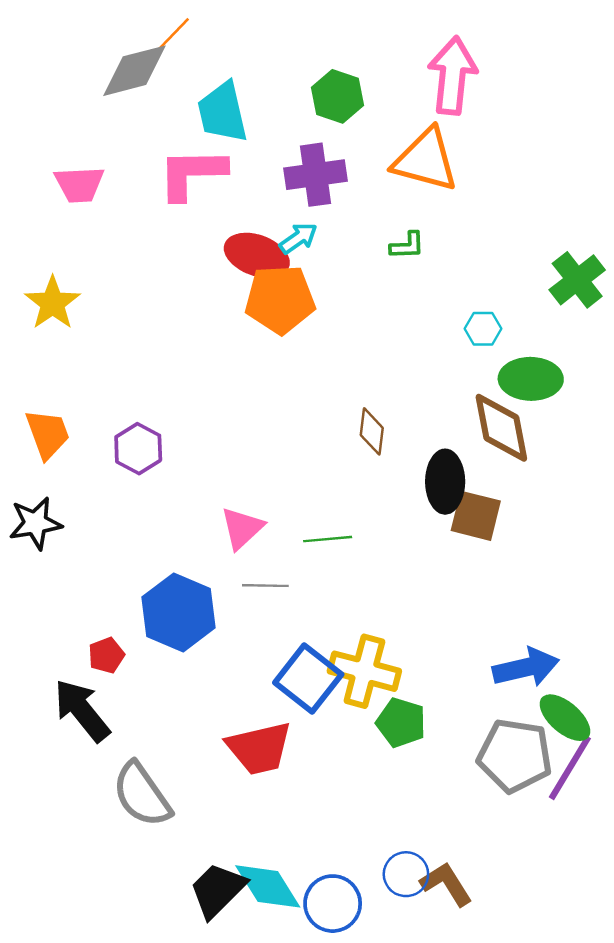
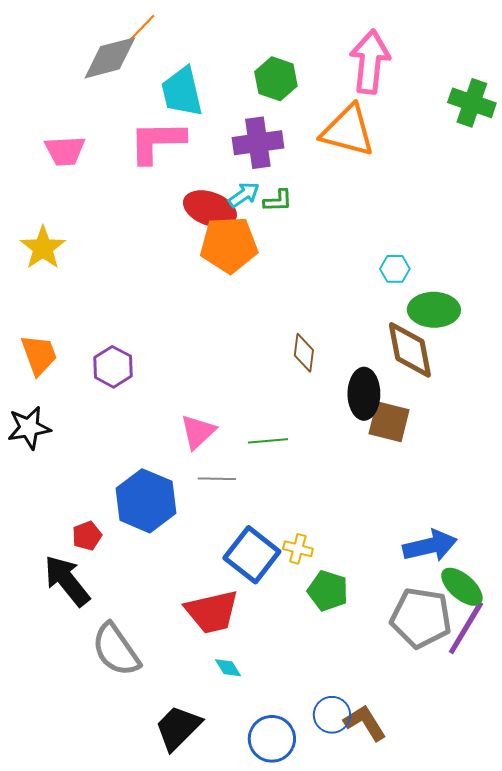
green L-shape: (407, 246) -> (278, 201), moved
green cross: (577, 280) -> (472, 103), moved, turned -33
yellow cross: (364, 671) -> (298, 549), size x0.5
cyan diamond: (268, 886) -> (228, 668), moved, size x0.5

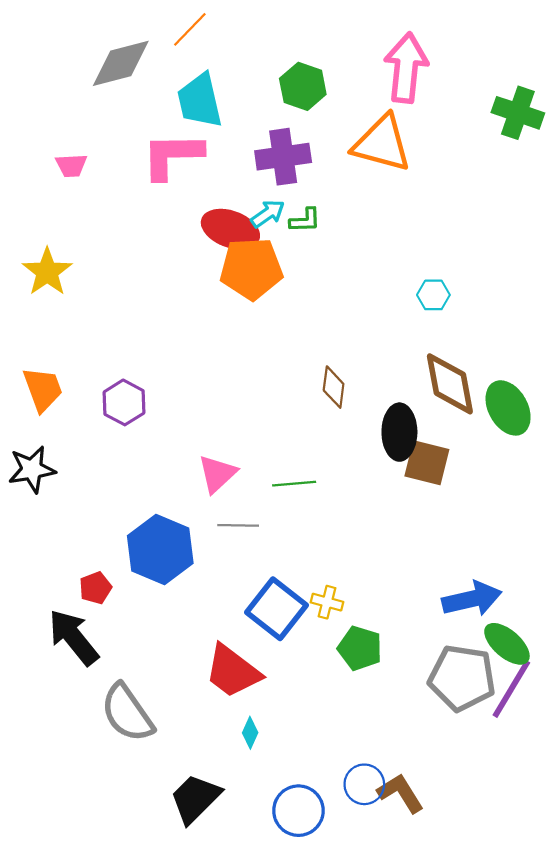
orange line: (140, 30) -> (190, 29), moved
pink trapezoid: (65, 151) -> (71, 165), size x0.7
green ellipse: (434, 310) -> (508, 408), moved, turned 60
red trapezoid: (212, 612) -> (233, 671), turned 50
cyan diamond: (228, 668) -> (250, 733), turned 56

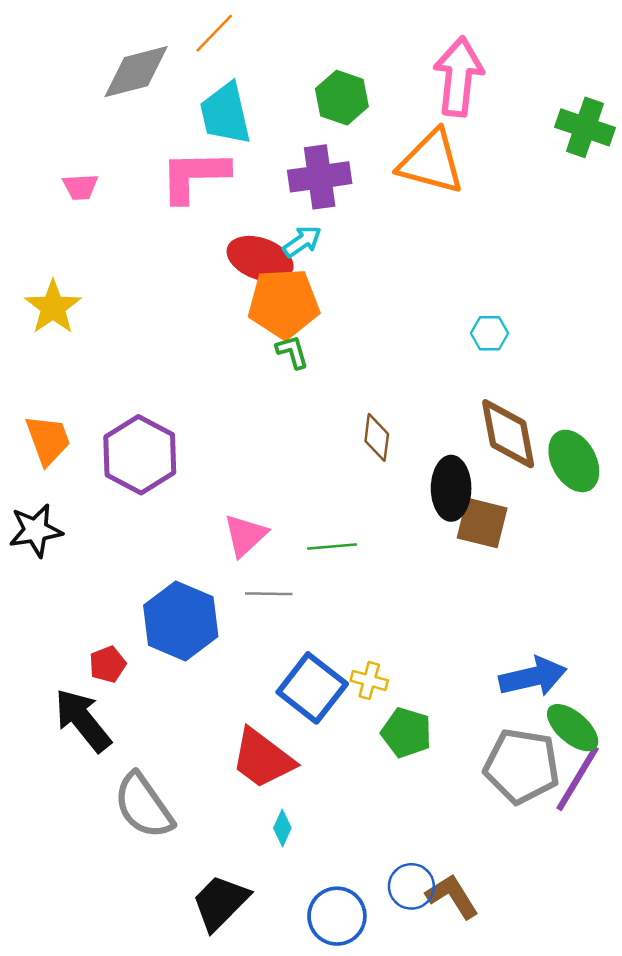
green L-shape: (305, 220) -> (292, 352), moved, turned -104
purple hexagon: (124, 402) -> (140, 455), size x1.5

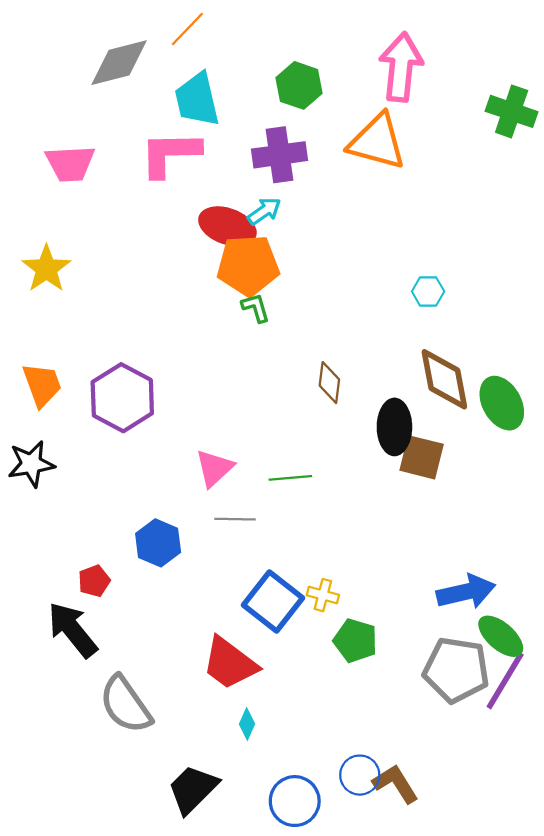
pink trapezoid: (80, 187) -> (70, 163), size x1.6
blue hexagon: (181, 621) -> (158, 543), size x0.7

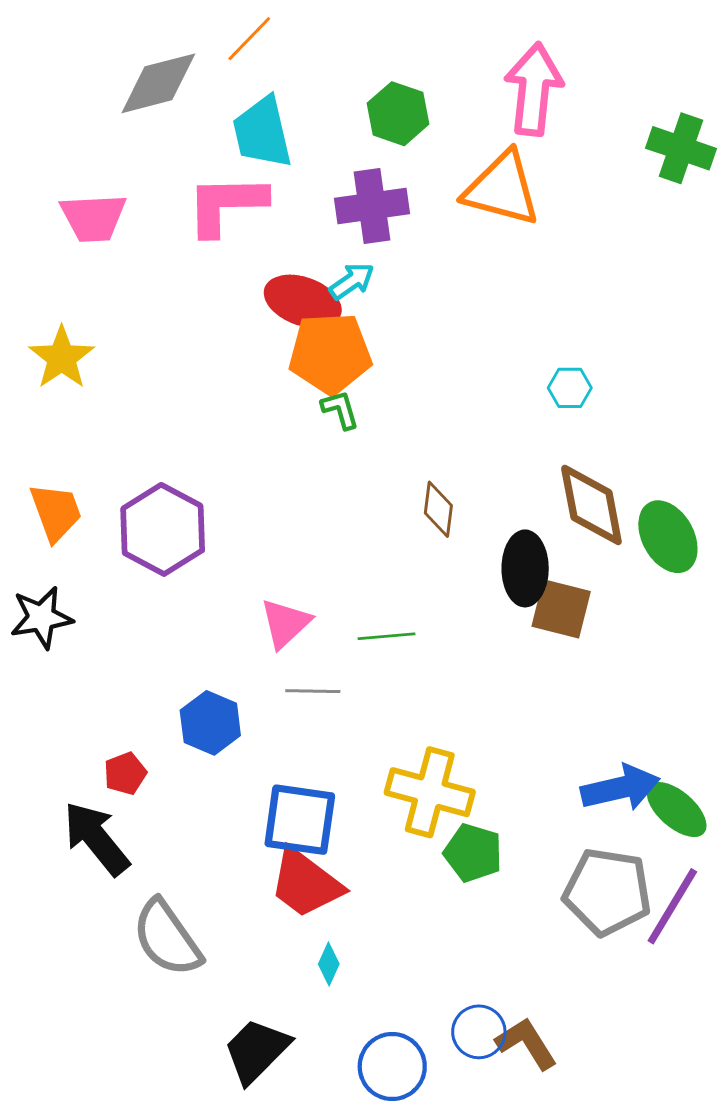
yellow cross: (323, 595) -> (430, 792), size x2.0
blue square: (273, 602) -> (300, 820), moved, turned -30
green ellipse: (501, 636) -> (677, 810), moved

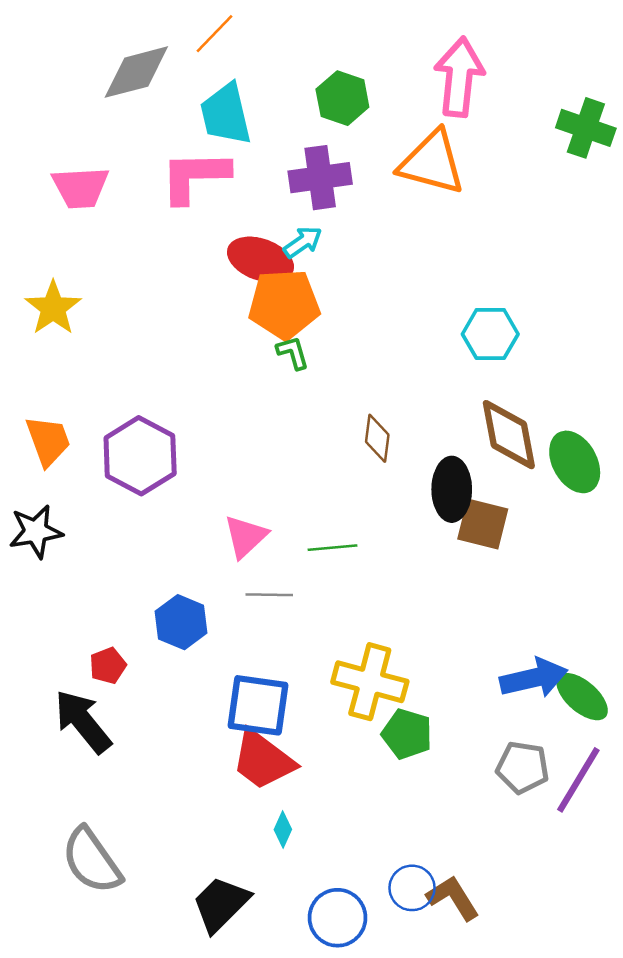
cyan hexagon: (570, 388) -> (490, 334), size x1.5
gray pentagon: (607, 892) -> (523, 767), size x0.7
gray semicircle: (167, 938) -> (92, 861), moved

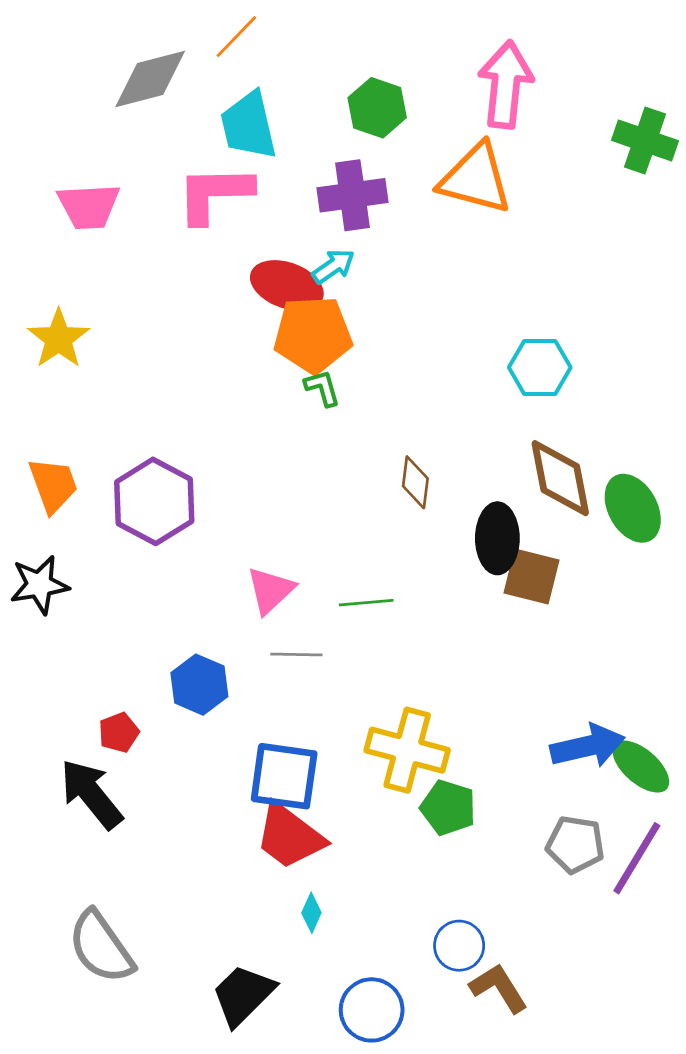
blue circle: (412, 888) -> (459, 946), moved

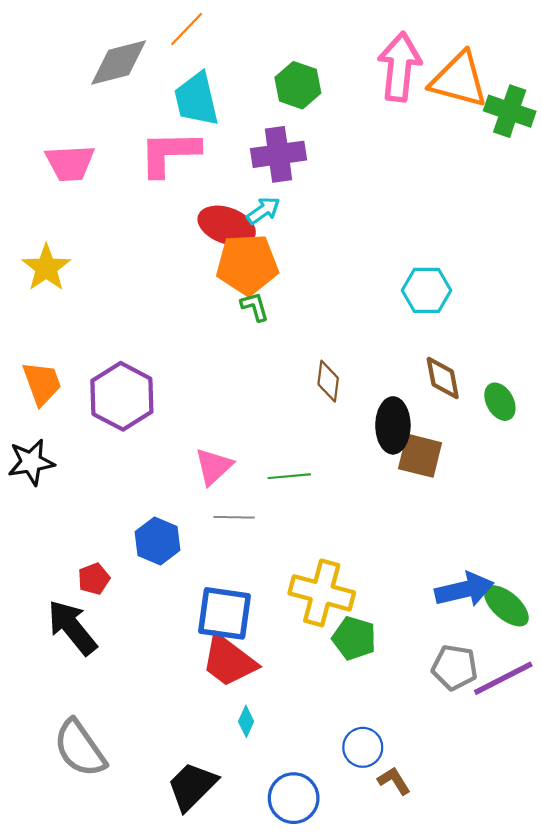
orange triangle: (476, 179) -> (459, 80), moved
brown diamond: (560, 478) -> (443, 378), size x0.7
green ellipse: (633, 508) -> (500, 402), size x0.7
purple line: (637, 858) -> (503, 678), turned 32
brown L-shape: (499, 988) -> (394, 781), size x0.7

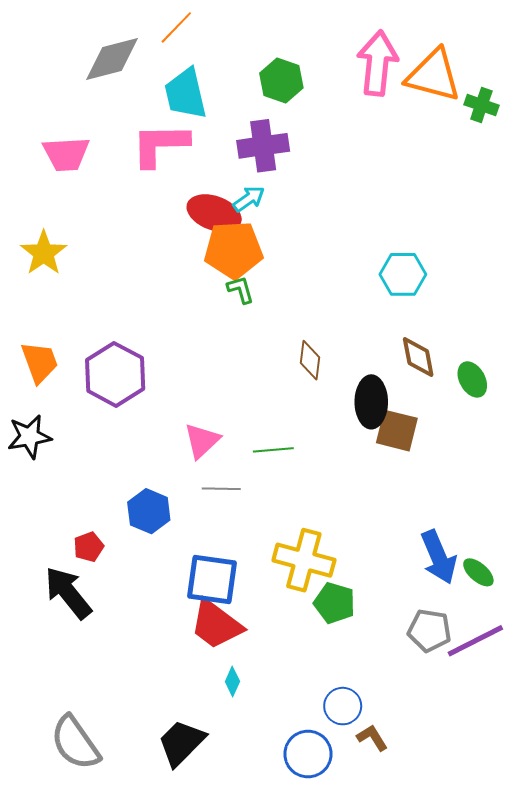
green cross: (510, 111) -> (481, 105), size x0.7
blue arrow: (464, 590) -> (439, 557), turned 80
green ellipse: (506, 606) -> (478, 572), size x0.7
gray semicircle: (80, 748) -> (75, 743), moved
blue circle: (294, 798) -> (308, 754), moved

